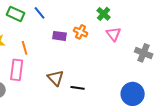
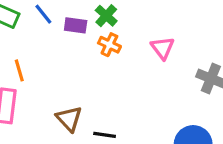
green cross: (104, 14) -> (106, 16), moved
purple rectangle: (60, 36) -> (76, 25), moved

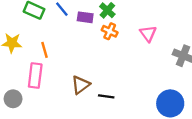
brown triangle: (69, 119) -> (81, 85), turned 36

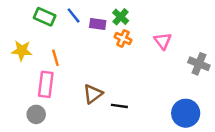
gray circle: (13, 99) -> (36, 114), moved

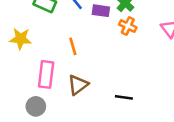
orange line: (55, 58) -> (73, 46), moved
brown triangle: (93, 94) -> (78, 85), moved

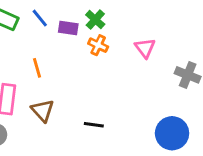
brown triangle: (78, 85) -> (43, 111), turned -35

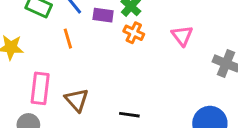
orange line: (37, 68) -> (68, 39), moved

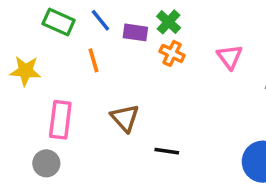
brown triangle: (77, 100) -> (125, 118), moved

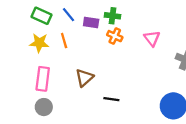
green cross: (169, 22) -> (112, 16), turned -35
yellow star: (25, 71) -> (39, 43), moved
brown triangle: (125, 118) -> (84, 78), turned 30
gray circle: (46, 163) -> (44, 107), moved

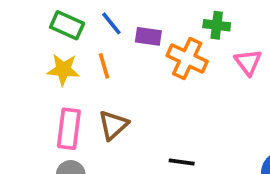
green cross: (112, 16) -> (217, 25), moved
orange cross: (115, 36) -> (187, 59), size x1.5
brown triangle: (84, 78) -> (113, 125), moved

